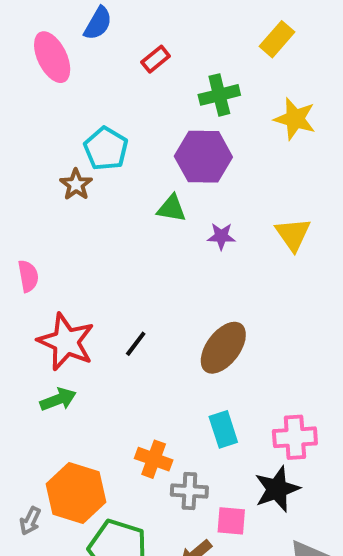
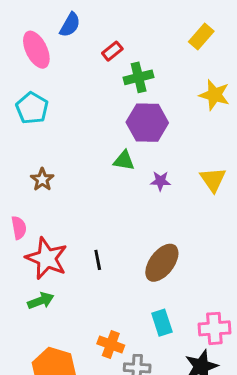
green cross: (219, 95) -> (139, 77), moved
cyan pentagon: (106, 149) -> (32, 108), moved
brown star: (76, 184) -> (42, 180), moved
pink semicircle: (28, 276) -> (19, 228), moved
black line: (136, 344) -> (98, 260), turned -48

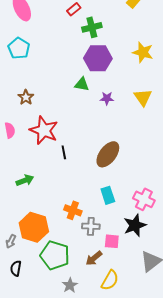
yellow star: (214, 95) -> (143, 52), moved
red star: (47, 258) -> (44, 130), moved
pink cross: (214, 328) -> (144, 199), turned 30

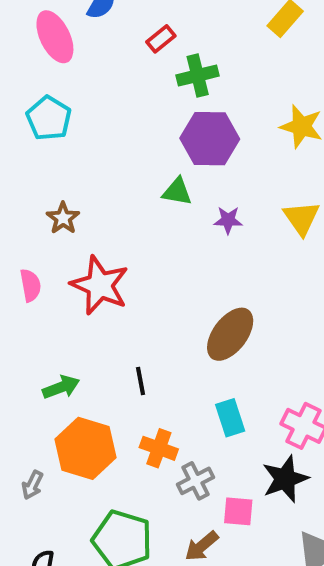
black line: (64, 152) -> (140, 381), moved
gray cross: (91, 226) -> (195, 481), turned -30
orange hexagon: (34, 227) -> (85, 448), moved
gray arrow: (11, 241) -> (33, 485), moved

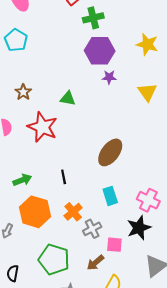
green triangle: (177, 192) -> (68, 98), moved
purple star: (228, 220) -> (109, 77), moved
orange cross: (159, 448) -> (73, 212), turned 30

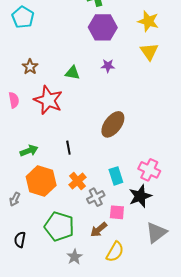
purple star: (109, 77) -> (108, 66), moved
yellow triangle: (147, 92) -> (149, 52), moved
cyan rectangle: (110, 196) -> (116, 176), moved

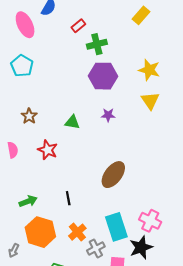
red star: (48, 100) -> (48, 150), size x0.7
cyan rectangle: (116, 176) -> (116, 227), size x1.5

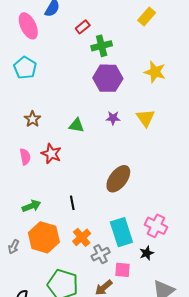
yellow triangle: (150, 101) -> (146, 118), moved
pink semicircle: (13, 150) -> (25, 157), moved
black star: (141, 247) -> (147, 253), size x0.6
gray arrow: (14, 251) -> (14, 247), moved

